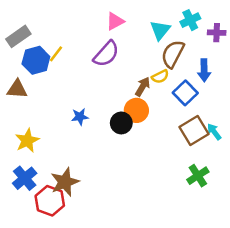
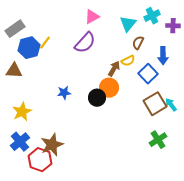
brown semicircle: (173, 54) -> (138, 43), size x0.6

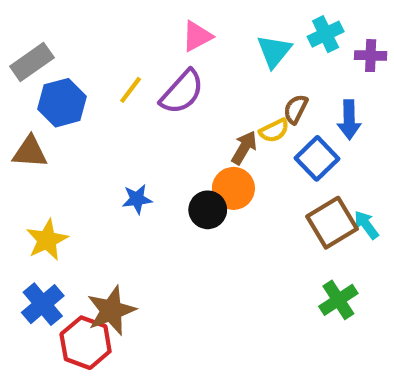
yellow line: (45, 43) -> (131, 90), moved
brown semicircle: (138, 43) -> (296, 109), moved

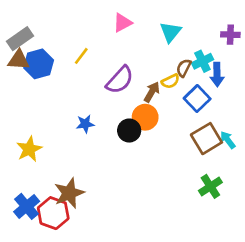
cyan cross: (326, 34) -> (202, 61), moved
purple semicircle: (182, 92) -> (120, 80), moved
brown triangle: (30, 152) -> (19, 60), moved
blue cross: (43, 304) -> (27, 206), moved

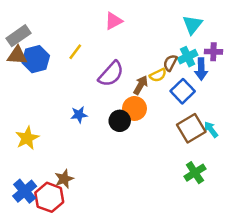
cyan triangle: (170, 32) -> (192, 25), moved
purple cross: (230, 35) -> (213, 52), moved
brown star: (69, 193) -> (64, 179), size x0.7

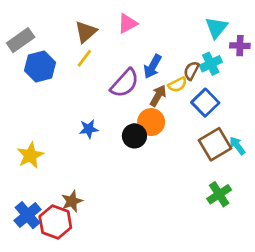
purple cross: (213, 52) -> (240, 46), moved
brown triangle: (17, 55) -> (86, 32), moved, turned -45
blue arrow: (201, 69) -> (152, 67), moved, turned 30

